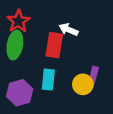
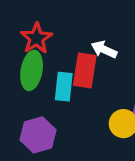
cyan rectangle: (48, 80) -> (64, 87), moved

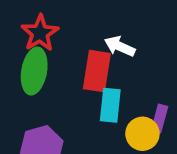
cyan rectangle: (64, 87) -> (110, 105), moved

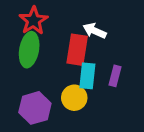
purple rectangle: (160, 119) -> (115, 76), moved
yellow circle: (142, 134) -> (74, 98), moved

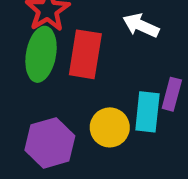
red rectangle: (77, 50) -> (85, 54), moved
cyan rectangle: (87, 76) -> (147, 112), moved

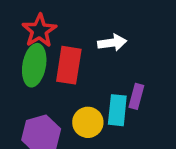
white arrow: (141, 25) -> (112, 43), turned 148

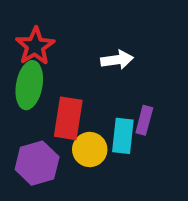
red rectangle: (69, 65) -> (68, 118), moved

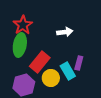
red rectangle: (68, 118) -> (40, 62), turned 30
cyan rectangle: (123, 136) -> (68, 71), turned -36

